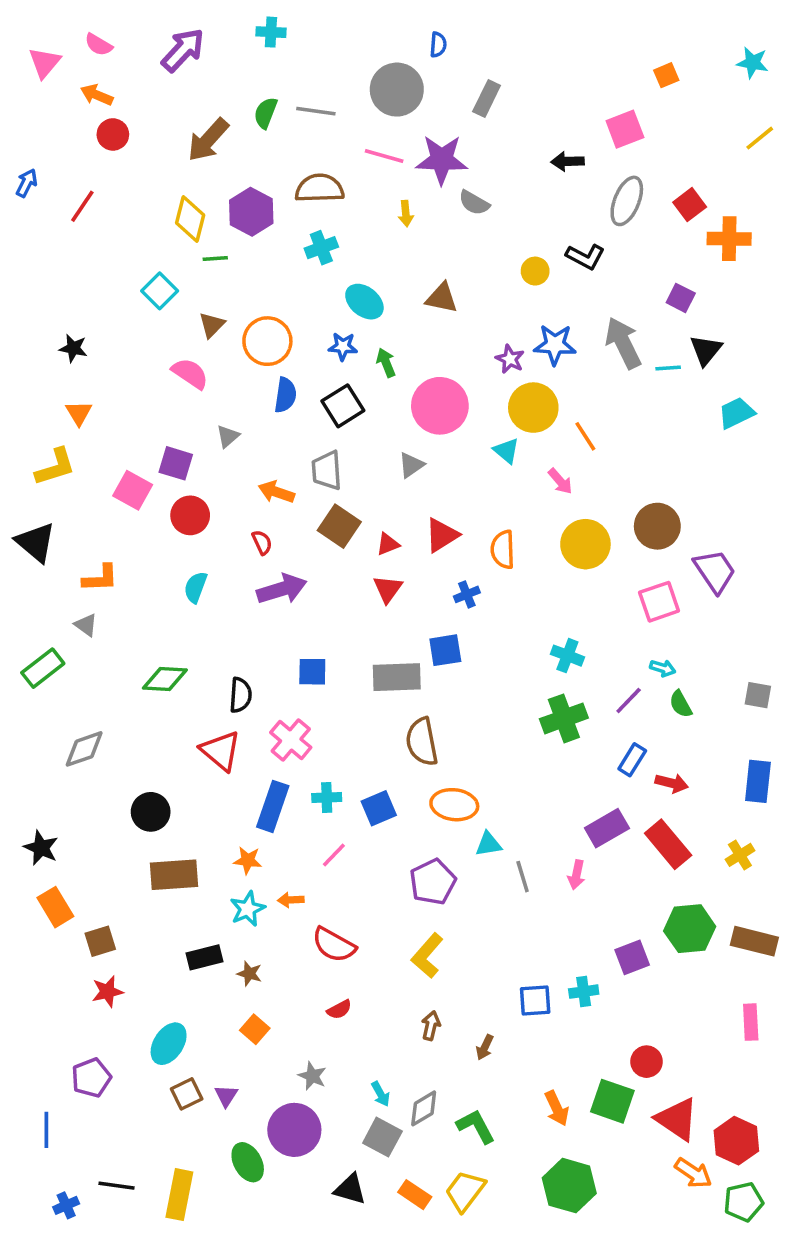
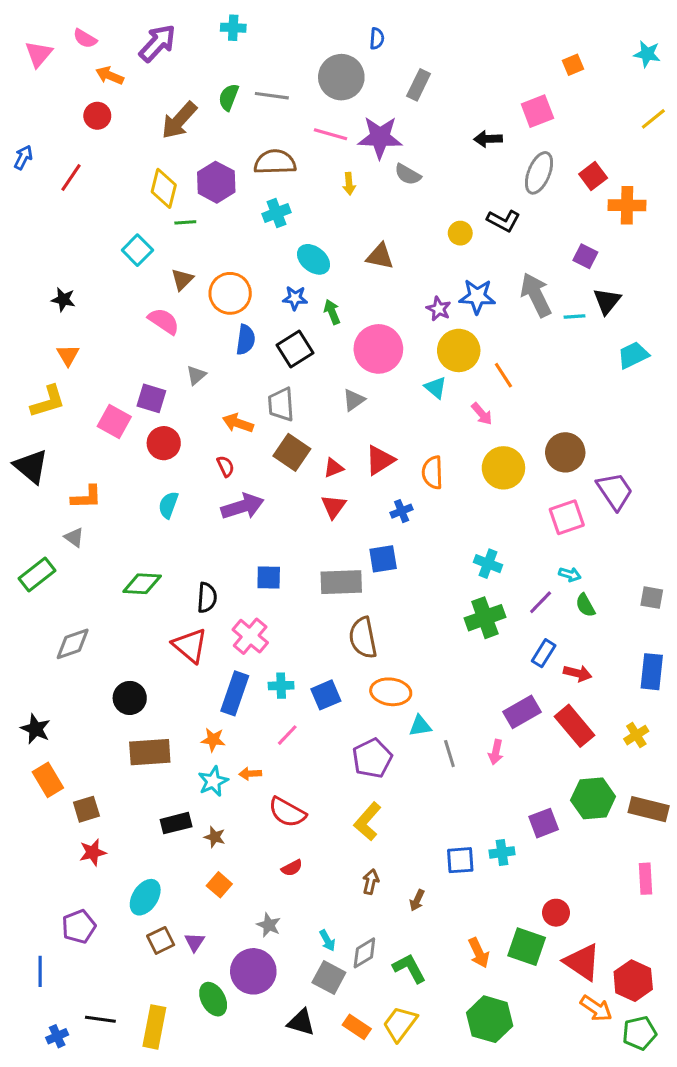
orange arrow: (97, 95) -> (110, 76), moved

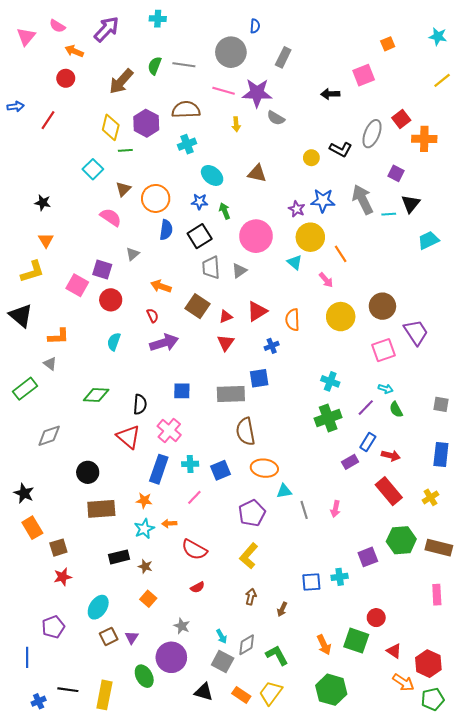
blue arrow: (23, 157) -> (16, 106), turned 56
gray ellipse: (539, 173) -> (372, 134), moved
gray trapezoid: (281, 405) -> (211, 267), moved
purple rectangle: (522, 712) -> (350, 462), moved, size x0.7
red triangle: (582, 962) -> (394, 651), size x0.6

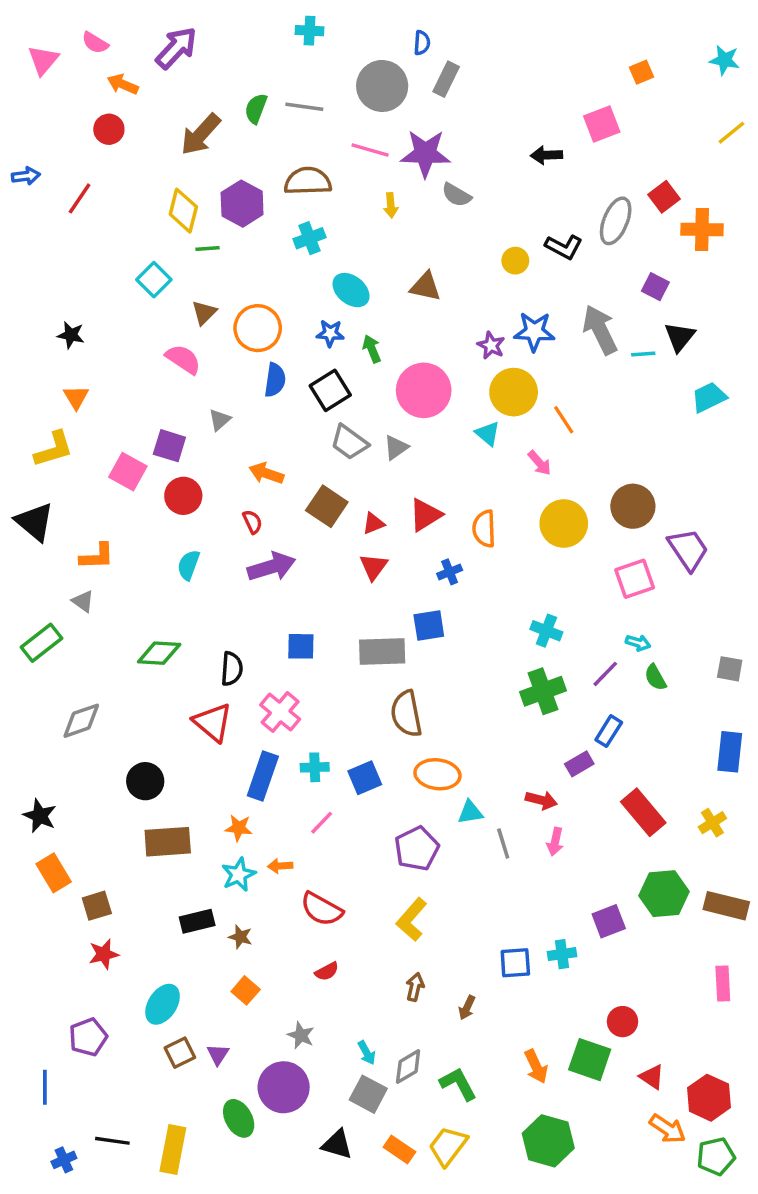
cyan cross: (158, 19) -> (310, 31), moved
gray rectangle: (283, 57) -> (446, 79), moved
gray trapezoid: (211, 267) -> (349, 442), turned -50
red arrow: (391, 456) -> (541, 800), moved

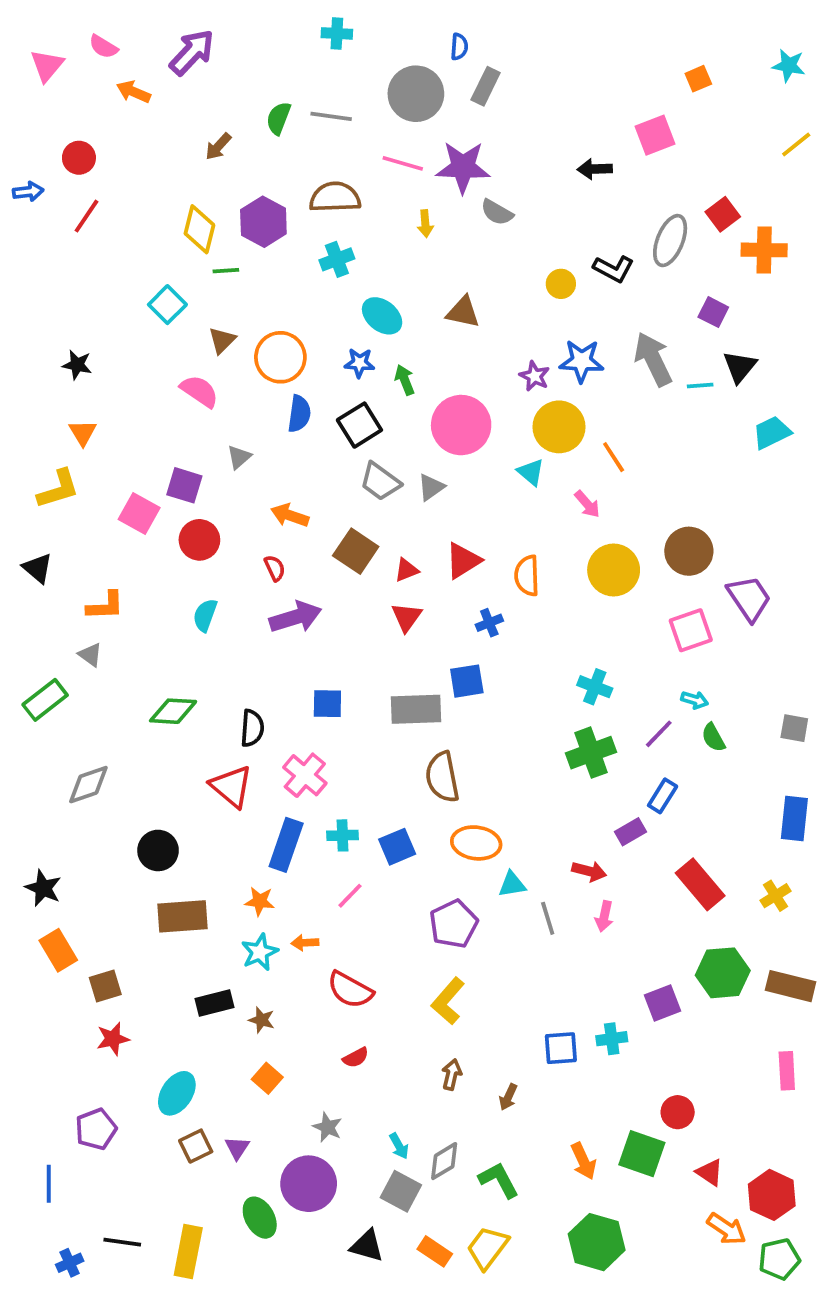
red circle: (109, 129) -> (79, 158), moved
brown arrow: (201, 134) -> (218, 146), size x0.6
black triangle: (35, 522) -> (38, 568), size x0.7

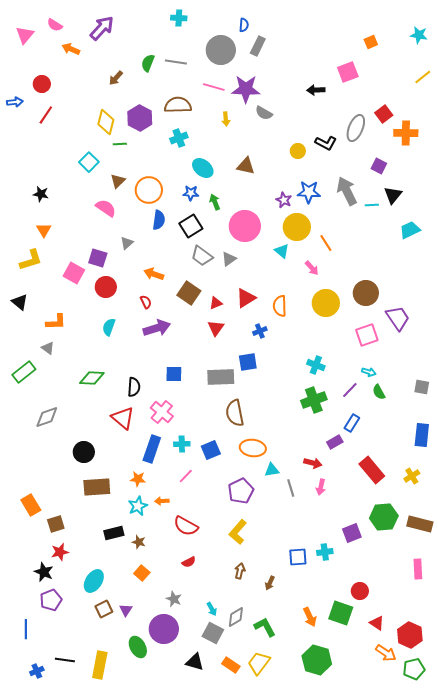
black star: (43, 888) -> (44, 572), moved

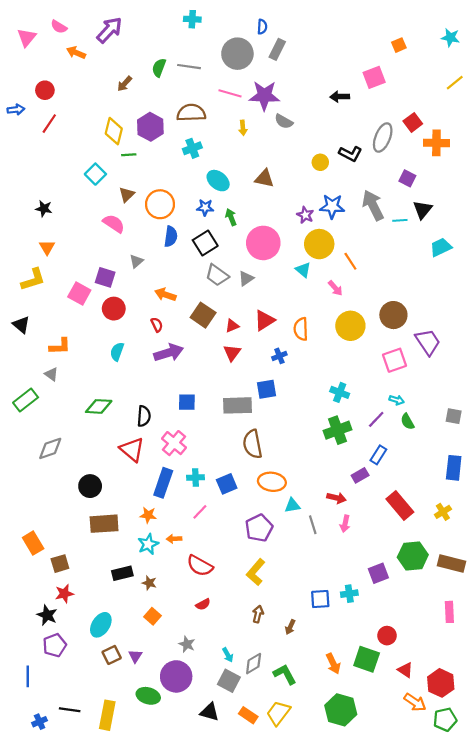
green ellipse: (138, 647) -> (148, 696), turned -45

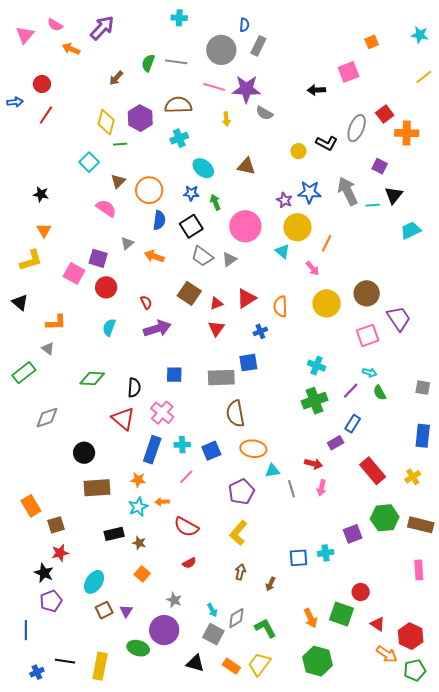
orange line: (350, 261) -> (327, 243), turned 60
orange arrow: (165, 295) -> (154, 256), moved

